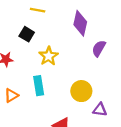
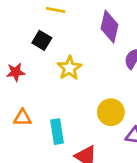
cyan rectangle: (39, 86) -> (57, 132), moved
orange triangle: (11, 95) -> (22, 118), turned 32

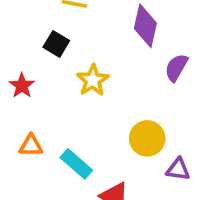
red star: (16, 72) -> (22, 86), turned -30
cyan rectangle: (57, 132) -> (76, 164), turned -40

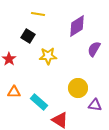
purple diamond: (145, 26) -> (77, 26), turned 45
yellow star: (93, 80) -> (48, 56), turned 30

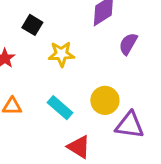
cyan rectangle: (39, 102) -> (60, 108), moved
purple triangle: (95, 105) -> (130, 125), size x1.5

